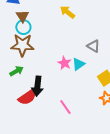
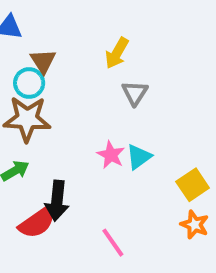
yellow arrow: (67, 12) -> (117, 53), turned -98
brown triangle: (22, 16) -> (43, 61), moved
gray triangle: (93, 46) -> (135, 93), moved, turned 32

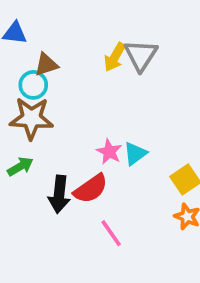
brown triangle: (43, 61) -> (46, 65), turned 45
gray triangle: (135, 93) -> (141, 55), moved, size x1.4
red semicircle: (37, 223) -> (91, 189), moved

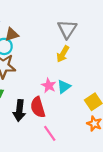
yellow arrow: (115, 57) -> (63, 54), moved
red semicircle: (91, 189) -> (38, 107), turned 108

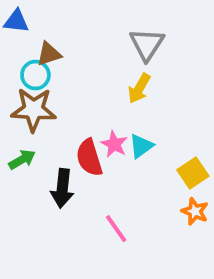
red semicircle: (38, 107) -> (89, 158), moved

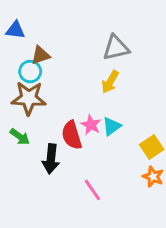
gray triangle: (147, 44) -> (116, 48), turned 44
green arrow: (22, 160) -> (20, 137), turned 66

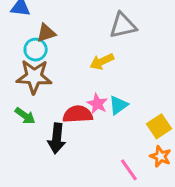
yellow arrow: (110, 82) -> (102, 62), moved, turned 35
red semicircle: (72, 135) -> (78, 114), turned 104
pink line: (92, 190) -> (129, 170), moved

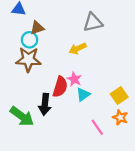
cyan triangle: (118, 105) -> (83, 94), moved
red semicircle: (78, 114) -> (60, 87), turned 110
green arrow: (25, 116) -> (22, 116), moved, size x1.6

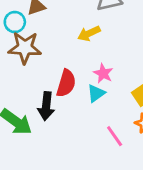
cyan circle: (30, 40) -> (15, 22), moved
pink star: (74, 79) -> (103, 73), moved

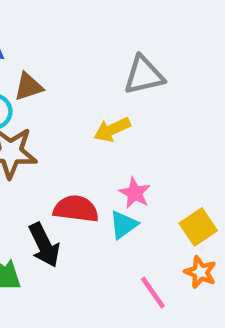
red semicircle: (66, 83) -> (76, 209), turned -100
black arrow: (46, 106) -> (44, 245), turned -32

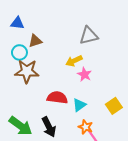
pink star: (135, 193) -> (84, 74), moved
black arrow: (44, 245) -> (49, 127), moved
orange star: (200, 272) -> (86, 127), moved

